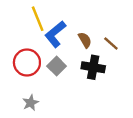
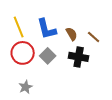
yellow line: (38, 19) -> (19, 27), moved
blue L-shape: (55, 34) -> (47, 29), turned -65

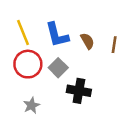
brown line: (94, 37) -> (114, 45), turned 56
black cross: (79, 57) -> (79, 91), moved

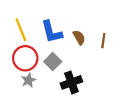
black cross: (79, 91) -> (71, 82), turned -30
gray star: (32, 105) -> (29, 80), moved

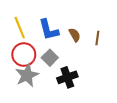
gray star: (29, 80) -> (27, 75), size x1.6

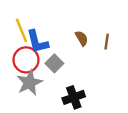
blue L-shape: (49, 30) -> (37, 42), moved
black cross: (67, 77) -> (74, 97), moved

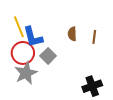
brown semicircle: (82, 38) -> (72, 34), turned -152
black cross: (74, 97) -> (92, 86), moved

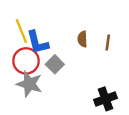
gray star: (26, 73) -> (29, 84), turned -30

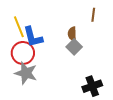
brown line: (108, 42) -> (93, 15), moved
gray square: (55, 64) -> (74, 47), moved

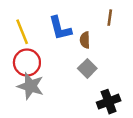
blue L-shape: (33, 37) -> (60, 28), moved
gray square: (74, 47) -> (87, 68), moved

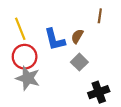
blue L-shape: (60, 28) -> (55, 39), moved
brown semicircle: (85, 40) -> (77, 36), turned 32

